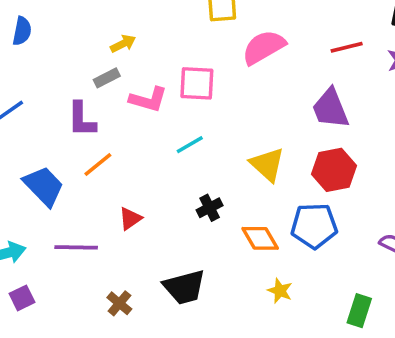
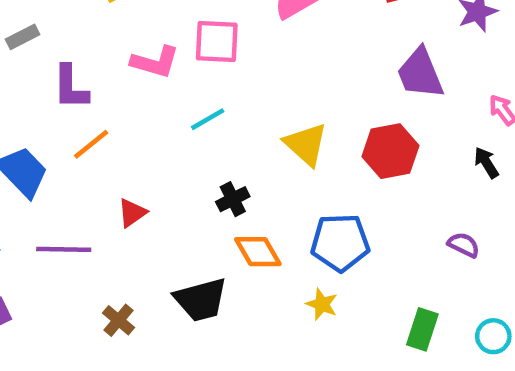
gray rectangle: (107, 78) -> (23, 37), moved
purple trapezoid: (330, 109) -> (420, 73), moved
blue pentagon: (314, 226) -> (340, 243), moved
orange diamond: (260, 238) -> (258, 252), moved

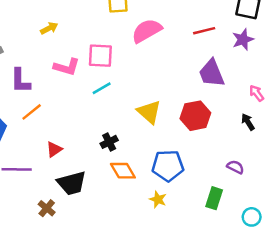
cyan line: (208, 119) -> (102, 88), moved
black trapezoid: (201, 300) -> (72, 183), moved
green rectangle: (422, 329) -> (214, 198), moved

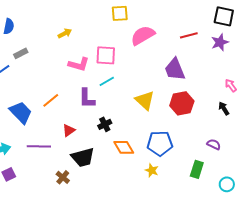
purple trapezoid: (212, 73) -> (175, 69), moved
purple L-shape: (20, 81) -> (87, 98), moved
black cross: (109, 142) -> (105, 124), moved

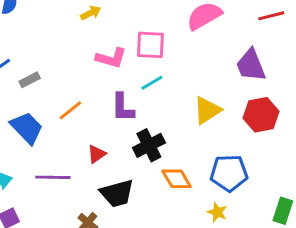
gray rectangle: (21, 53) -> (30, 80), moved
yellow triangle: (145, 100) -> (207, 110), turned 45
black cross: (105, 124) -> (149, 145), size x1.5

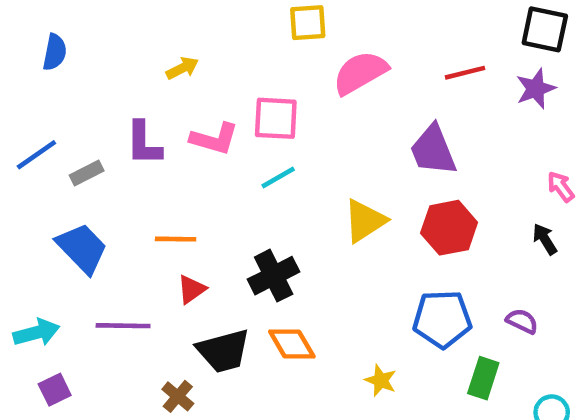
purple L-shape: (123, 107) -> (144, 143), moved
orange line: (70, 110) -> (176, 239), moved, turned 40
blue pentagon: (229, 173) -> (442, 319), moved
orange diamond: (177, 179) -> (292, 344), moved

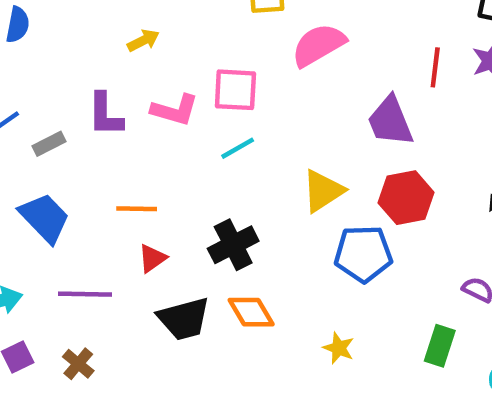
red line: (465, 73) -> (435, 67), moved, turned -69
blue pentagon: (442, 319) -> (363, 254), moved
brown cross: (178, 396) -> (78, 364), moved

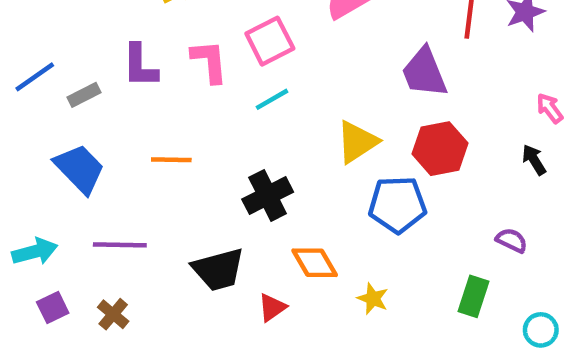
pink square: (235, 90) -> (270, 41), turned -30
pink L-shape: (175, 110) -> (209, 61), turned -111
red triangle: (152, 258) -> (272, 308), moved
orange diamond: (251, 312) -> (315, 263), moved

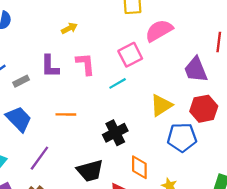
pink square: (270, 41) -> (130, 55), moved
purple line: (120, 245) -> (39, 158), turned -55
orange diamond: (315, 263) -> (139, 167), turned 30

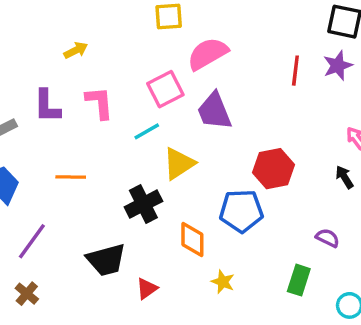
purple trapezoid: (196, 70) -> (214, 111), moved
yellow triangle: (161, 105) -> (179, 164), moved
orange diamond: (139, 167) -> (192, 240), moved

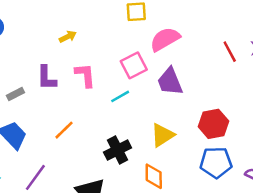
red line: (295, 71) -> (230, 52), turned -35
yellow triangle: (179, 164) -> (162, 135), moved
orange line: (71, 177) -> (64, 130), turned -45
blue pentagon: (241, 211) -> (216, 162), moved

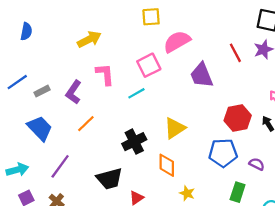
yellow arrow: (68, 37) -> (89, 39), size x1.5
purple L-shape: (47, 78) -> (74, 92), moved, turned 35
purple trapezoid: (170, 81) -> (202, 75), moved
red hexagon: (213, 124) -> (238, 118), moved

